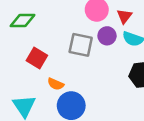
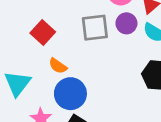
gray square: (81, 45) -> (95, 28), turned -30

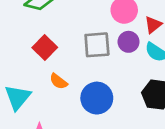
blue circle: (70, 94) -> (97, 98), moved

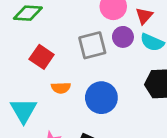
orange semicircle: (59, 81) -> (61, 88), turned -30

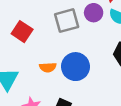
orange semicircle: (61, 88) -> (48, 67), moved

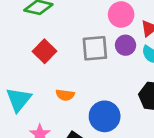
blue circle: (75, 67) -> (105, 116), moved

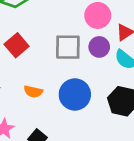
blue circle: (105, 116) -> (75, 94), moved

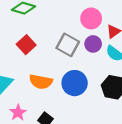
gray square: (68, 47) -> (68, 45), turned 30
orange semicircle: (33, 92) -> (41, 82), size x1.5

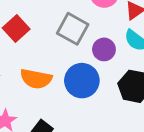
purple circle: (93, 44) -> (104, 49), moved

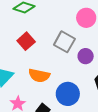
blue circle: (82, 81) -> (68, 94), moved

